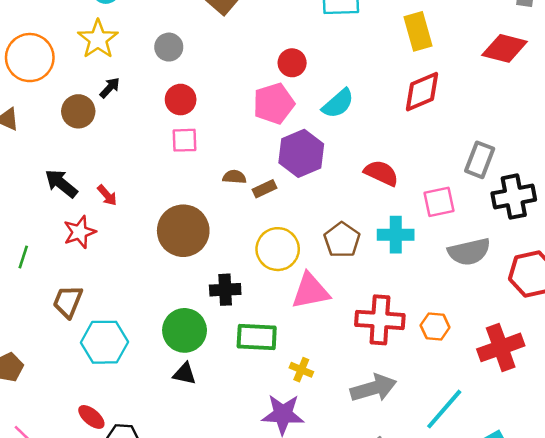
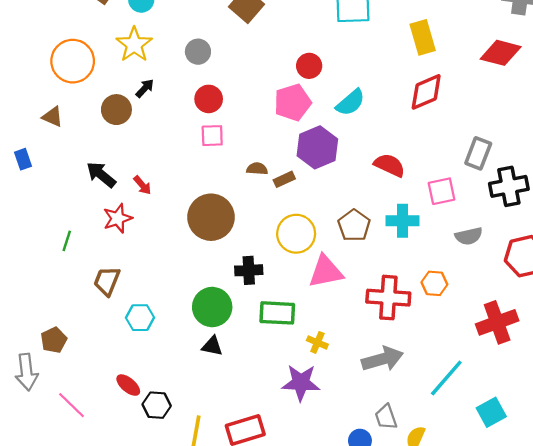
gray semicircle: (469, 252) -> (469, 236), size x0.7
orange hexagon: (435, 326) -> (434, 283), moved
cyan hexagon: (105, 342) -> (140, 318), size x0.7

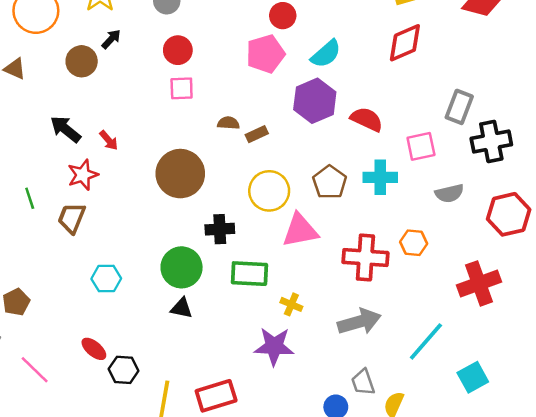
purple hexagon: (317, 147) -> (315, 101), moved
green line: (67, 241) -> (30, 198), turned -36
brown trapezoid: (107, 281) -> (72, 218), moved

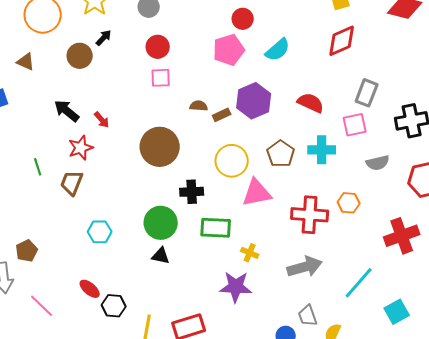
purple hexagon: (315, 101) -> (254, 101), moved
gray rectangle: (459, 107) -> (367, 93), moved

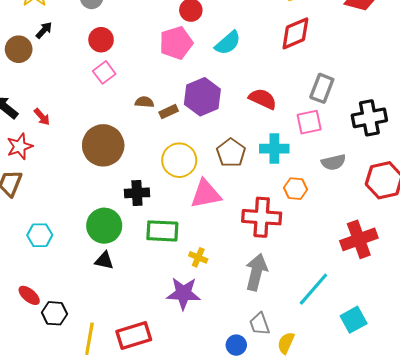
pink square: (161, 78) -> (104, 72), turned -35
orange hexagon: (349, 203) -> (295, 189), moved
gray arrow: (305, 267) -> (256, 272), turned -60

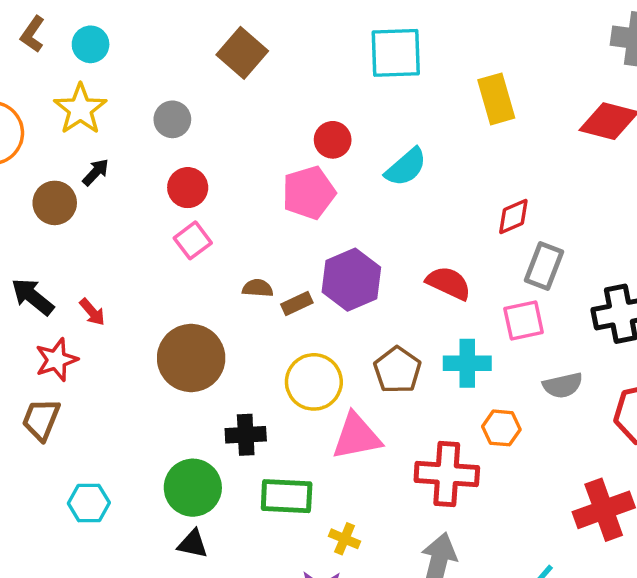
red diamond: (295, 33) -> (513, 217), moved, size x0.7
cyan semicircle: (228, 43) -> (406, 167), moved

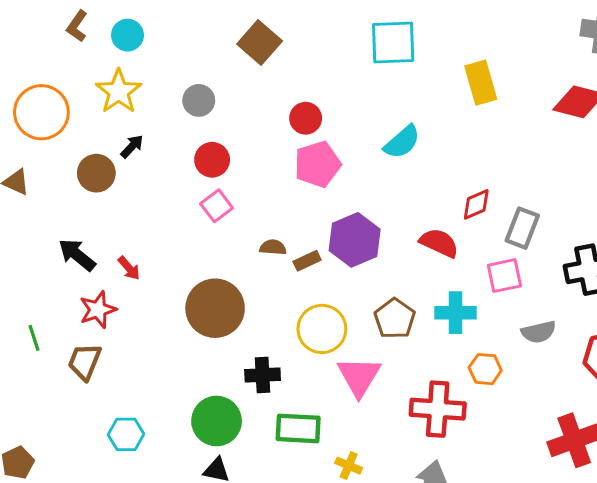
red circle: (333, 140) -> (306, 118), moved
red diamond: (513, 217) -> (476, 204), moved
pink triangle: (356, 436) -> (359, 376), turned -48

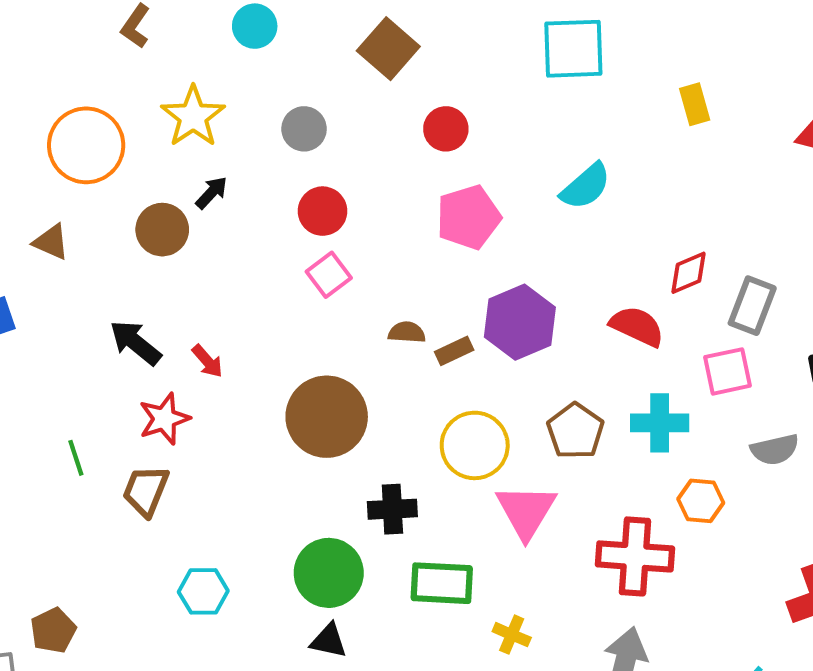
cyan circle: (127, 35) -> (255, 26), moved
yellow rectangle: (481, 83) -> (695, 104), size x0.7
red circle: (306, 118) -> (446, 129), moved

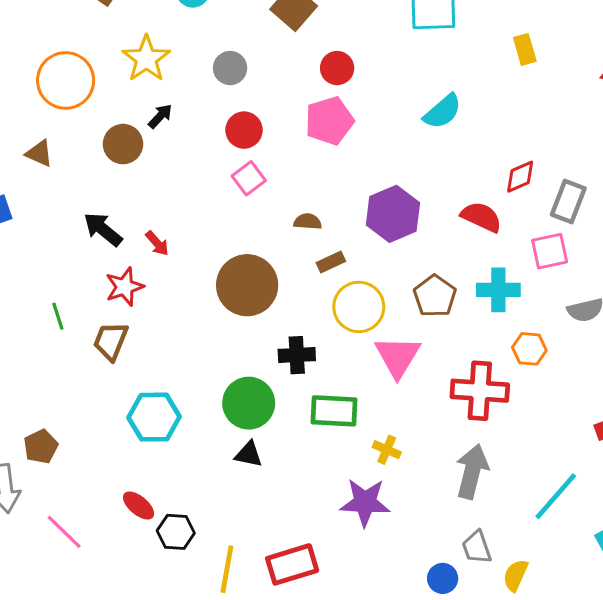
pink pentagon: (468, 217) -> (329, 121), moved
brown rectangle: (454, 351) -> (331, 262), moved
cyan hexagon: (203, 591) -> (154, 417), size x1.4

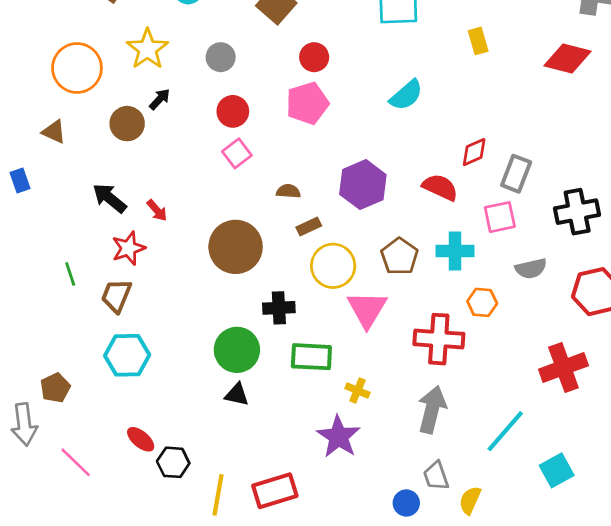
cyan hexagon: (154, 417) -> (127, 355), moved
purple star: (365, 502) -> (339, 437), turned 30

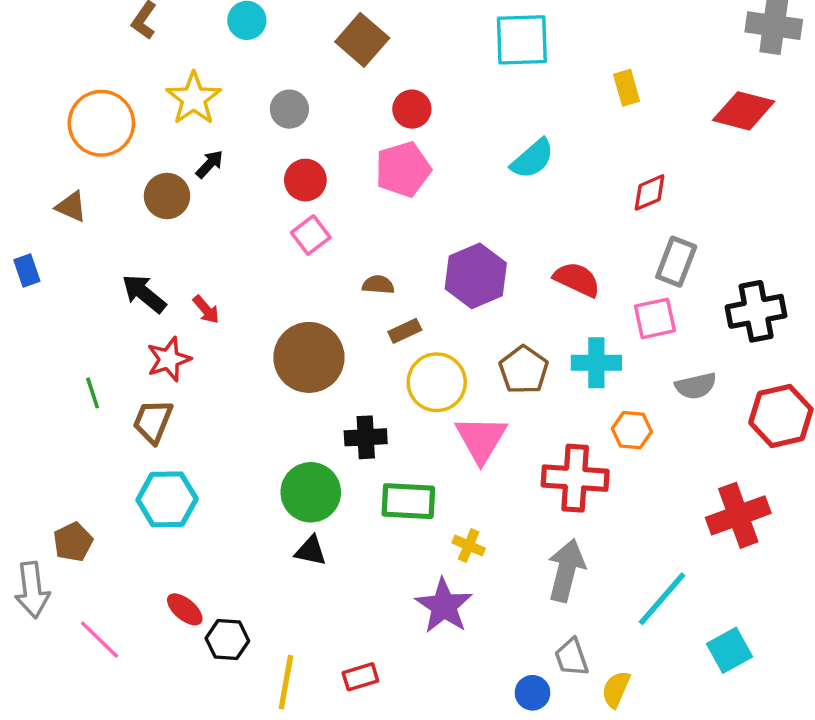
red diamond: (474, 152) -> (650, 192), moved
red rectangle: (275, 491) -> (360, 677), size x0.6

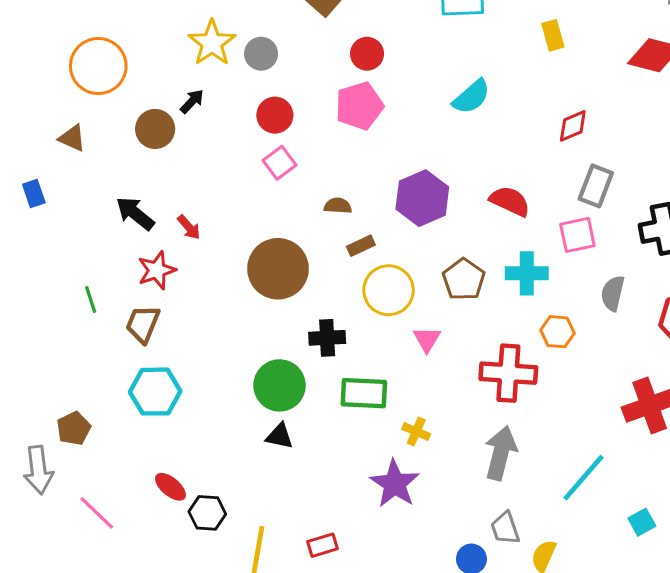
yellow star: (194, 98) -> (212, 43), moved
gray semicircle: (696, 386) -> (613, 293), turned 116
pink triangle: (481, 439) -> (427, 339), size x0.6
cyan square: (729, 650) -> (642, 522), size x0.7

